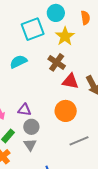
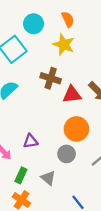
yellow star: (65, 36) -> (64, 45), moved
gray circle: (31, 127) -> (67, 154), moved

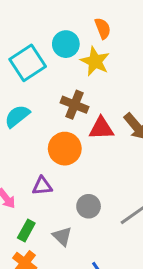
cyan circle: (34, 24) -> (66, 44), moved
orange circle: (76, 129) -> (65, 149), moved

